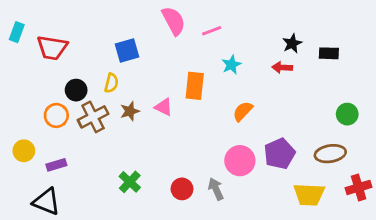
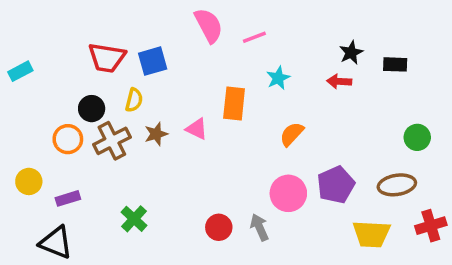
cyan rectangle: (17, 32) -> (20, 71), moved, turned 42
red trapezoid: (52, 48) -> (107, 58), moved
green cross: (130, 182) -> (134, 219), moved

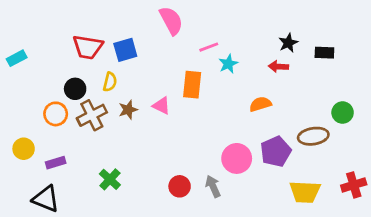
pink line: (254, 37) -> (209, 47), moved
orange semicircle: (292, 134) -> (260, 104), moved, turned 30
brown ellipse: (397, 185) -> (313, 136), moved

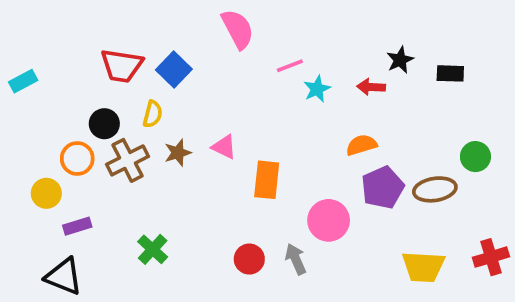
blue square: (125, 50) -> (174, 70), turned -30
red arrow: (278, 67) -> (371, 87), moved
orange rectangle: (192, 85) -> (267, 180), moved
yellow circle: (24, 149) -> (46, 193), moved
purple pentagon: (276, 152) -> (383, 187), moved

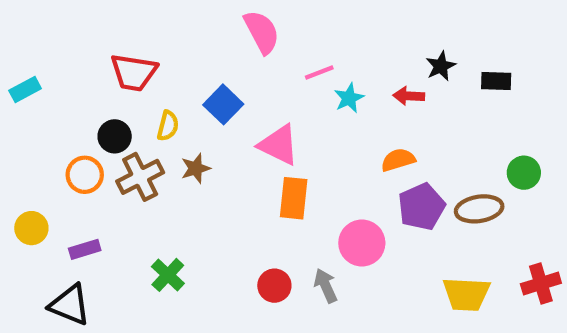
blue square: (174, 70) -> (223, 104), moved
pink triangle: (224, 147) -> (279, 145), moved, size x1.5
yellow circle: (46, 193) -> (31, 228), moved

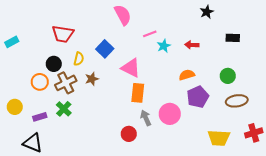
black star: (441, 66) -> (207, 12), moved
green circle: (524, 173) -> (228, 76), moved
brown ellipse: (479, 209) -> (237, 101), moved
green cross: (168, 275) -> (64, 109), moved
gray arrow: (326, 286) -> (146, 118), moved

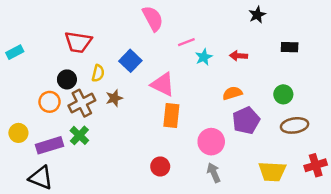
purple rectangle: (40, 117) -> (50, 145), size x1.5
gray arrow: (146, 118) -> (214, 173), moved

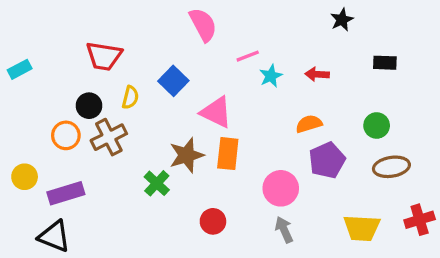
brown star: (114, 98) -> (187, 155), moved, size x1.5
green cross: (79, 135) -> (157, 183), moved

